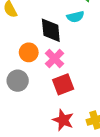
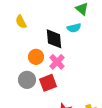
red square: (63, 84) -> (48, 83), moved

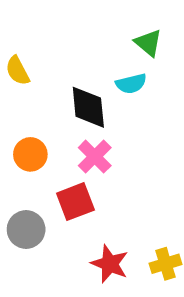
orange circle: (36, 57) -> (30, 154), moved
gray circle: (27, 80) -> (26, 229), moved

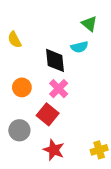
red square: (75, 202) -> (48, 114), turned -30
red star: (110, 264) -> (54, 150), moved

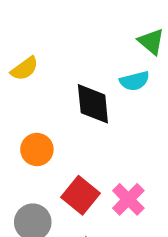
yellow semicircle: (15, 40) -> (24, 69), turned -98
pink cross: (59, 89) -> (128, 199), moved

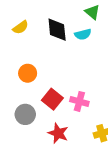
black diamond: (93, 104) -> (57, 30), moved
pink cross: (128, 199) -> (79, 101), turned -30

